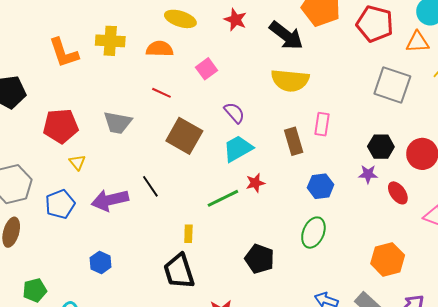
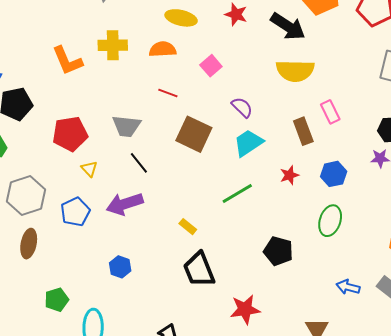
pink rectangle: (322, 124) -> (330, 112), turned -30
red star: (255, 183) -> (289, 175), moved
black line: (150, 186) -> (139, 163), moved
yellow rectangle: (188, 234) -> (188, 227), moved, turned -48

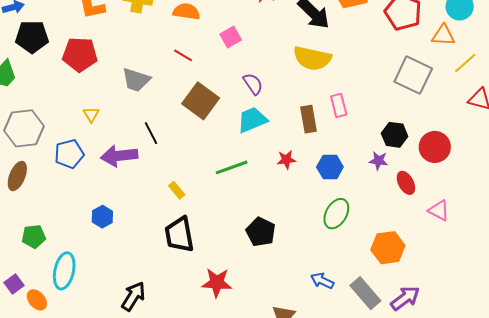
red pentagon: (70, 134) -> (80, 54), moved
black line: (139, 163) -> (151, 133), moved
green ellipse: (330, 221) -> (336, 214), moved

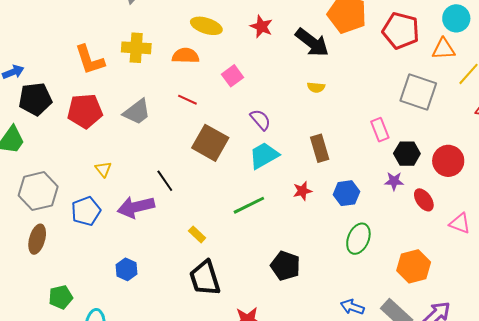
yellow semicircle: (312, 58) -> (316, 87), size x0.5
gray trapezoid: (136, 80) -> (137, 112), moved, turned -48
pink rectangle: (339, 105) -> (380, 130), moved

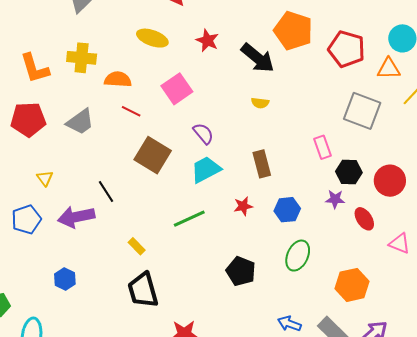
orange semicircle: (186, 56) -> (118, 79), moved
pink square: (232, 76) -> (177, 89), size x1.4
black pentagon: (285, 266) -> (241, 271), moved

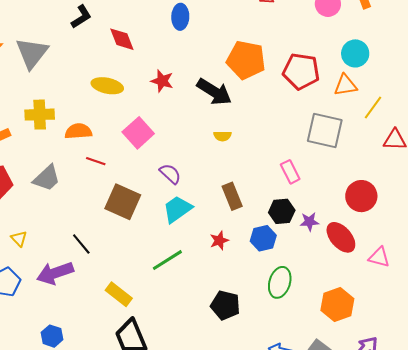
black hexagon: (349, 172) -> (282, 211), moved
red ellipse: (364, 219) -> (341, 237), size x1.4
yellow rectangle: (137, 246) -> (119, 294), size x1.5

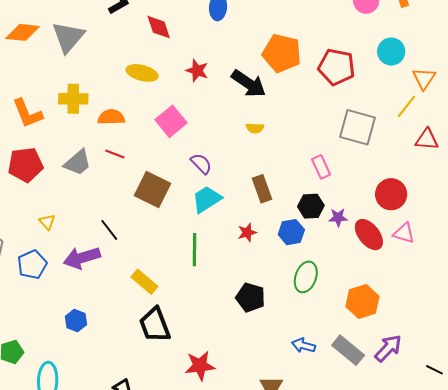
orange triangle: (346, 85) -> (424, 78), moved, turned -50
red line: (96, 161) -> (115, 154), moved
pink triangle: (379, 257) -> (404, 233), moved
green line: (167, 260) -> (195, 250), turned -60

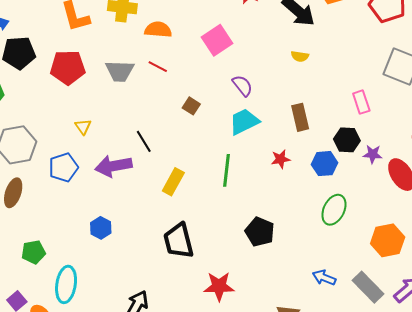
gray trapezoid: (78, 163) -> (120, 71), turned 36
brown square: (152, 189) -> (191, 106), size x0.5
yellow rectangle: (144, 282) -> (173, 182), moved, turned 72
black pentagon: (251, 297) -> (260, 232), moved

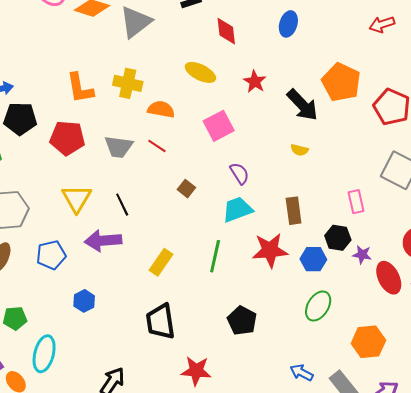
yellow triangle: (83, 127) -> (77, 198), size x1.8
black line: (144, 141) -> (122, 205), moved
red star: (281, 159) -> (270, 250), size x1.8
blue pentagon: (63, 167) -> (51, 255), moved

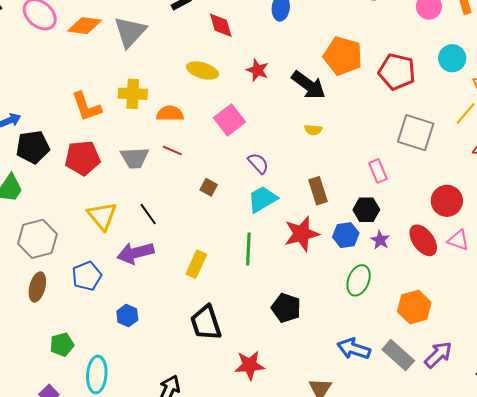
purple star: (362, 255) -> (380, 240), moved, turned 30
blue arrow: (302, 373) -> (354, 349), size x1.4

